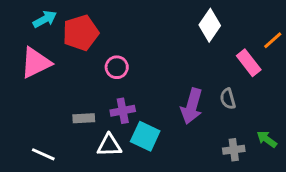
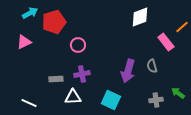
white diamond: (210, 25) -> (140, 17), turned 35
pink triangle: (36, 63) -> (24, 42), size x0.7
cyan square: (145, 136) -> (111, 100), moved

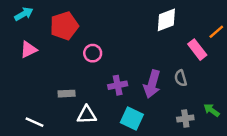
cyan arrow: (30, 13) -> (24, 14), moved
purple cross: (82, 74) -> (118, 85), moved

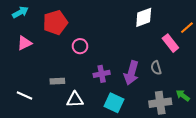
gray cross: (185, 118) -> (160, 103), size x1.5
white line: (34, 122) -> (24, 95), moved

